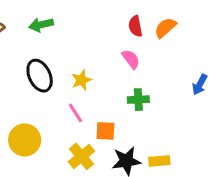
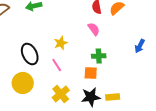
black ellipse: (40, 76) -> (30, 54), moved
orange square: (105, 131) -> (91, 73), moved

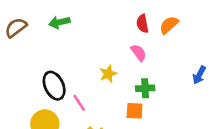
yellow star: (61, 43) -> (108, 74), moved
pink line: (57, 65) -> (79, 103), moved

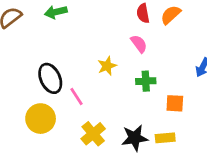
orange square: (135, 111) -> (175, 103), moved

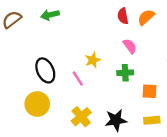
pink semicircle: (139, 44) -> (130, 46), moved
pink line: (77, 96) -> (78, 79), moved
yellow rectangle: (165, 138) -> (152, 120), moved

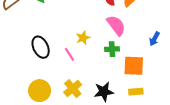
pink semicircle: (130, 46) -> (116, 25), size x1.5
orange square: (149, 91) -> (134, 66), size x1.5
yellow circle: (37, 104) -> (40, 91), moved

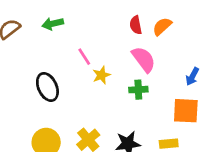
pink line: (70, 54) -> (84, 57), moved
orange square: (134, 66) -> (186, 111), moved

